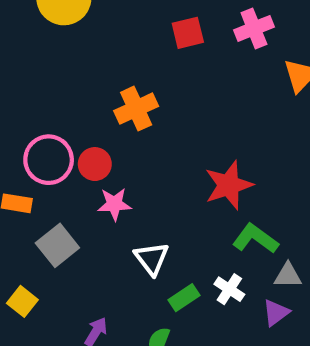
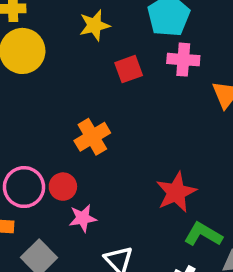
pink cross: (254, 28) -> (183, 60), turned 32

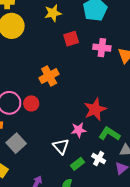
pink cross: (183, 60) -> (102, 48), moved
pink star: (83, 218) -> (78, 130), moved

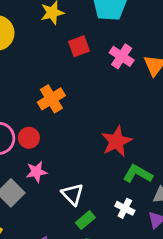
pink cross: (102, 48) -> (122, 56), turned 30
pink star: (78, 130) -> (36, 172), moved
green rectangle: (77, 164) -> (85, 220), moved

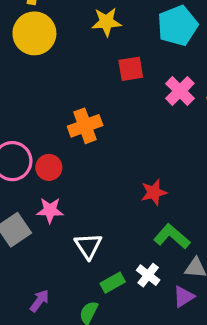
red star: (117, 141) -> (154, 192), size x0.7
green rectangle: (85, 220) -> (113, 283), moved

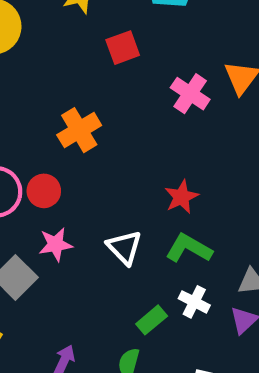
pink cross: (180, 91) -> (190, 94), moved
green L-shape: (172, 236) -> (189, 248), moved
white triangle: (88, 246) -> (124, 247), moved

